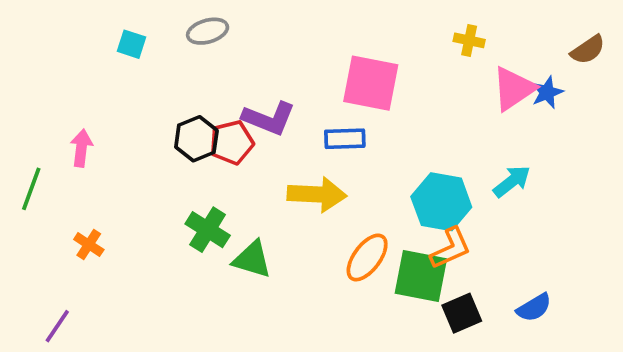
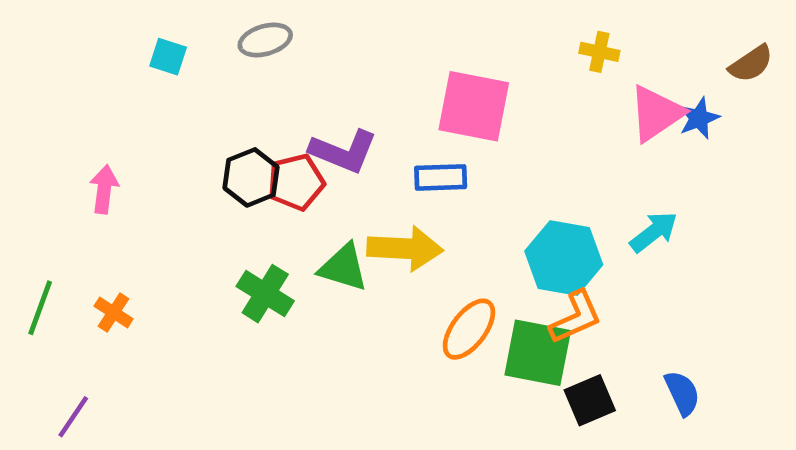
green line: (31, 189) -> (40, 308), moved
green triangle: (252, 259) -> (343, 267), moved
blue semicircle: (534, 308) -> (682, 393), turned -84

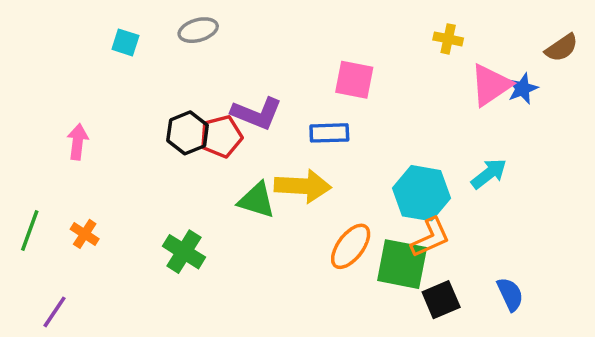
pink square: (474, 106) -> (354, 80), size x0.7
green cross: (265, 294) -> (184, 252), moved

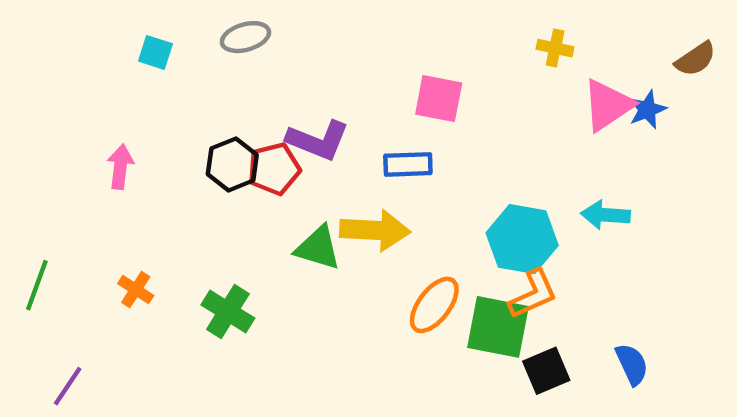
pink arrow: (78, 142) -> (120, 167), moved
cyan arrow: (489, 174) -> (606, 215), turned -138
orange cross: (85, 234) -> (136, 290), moved

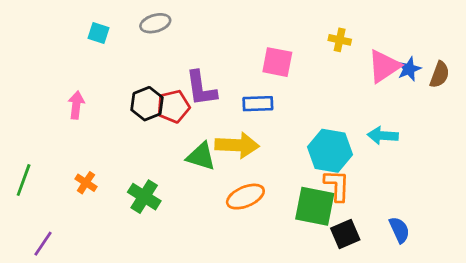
yellow cross: (555, 48) -> (340, 40), moved
brown semicircle: (696, 59) -> (440, 75), moved, turned -36
purple L-shape: (318, 140) -> (201, 88), turned 60
orange L-shape: (533, 294) -> (337, 185), turned -64
orange ellipse: (434, 305) -> (245, 197), moved, turned 30

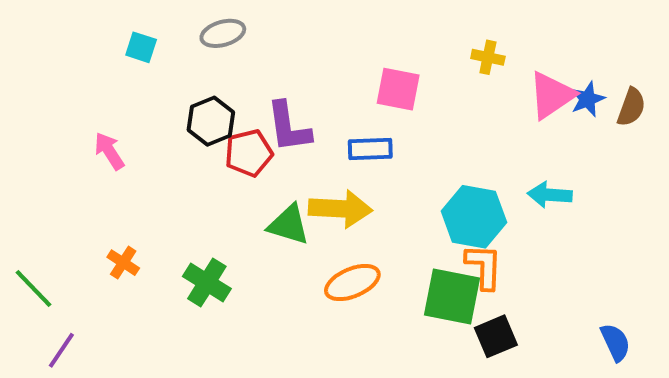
black hexagon: (147, 104) -> (211, 121), moved
pink arrow: (76, 105) -> (109, 151), turned -40
green line: (24, 180) -> (33, 288), moved, turned -64
blue semicircle: (399, 230) -> (615, 342), moved

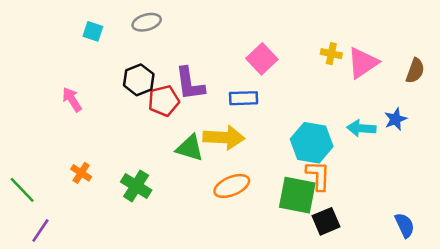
yellow cross: (488, 57) -> (331, 54), moved
pink square: (398, 89) -> (262, 59), turned 36
blue star: (588, 99) -> (395, 119), moved

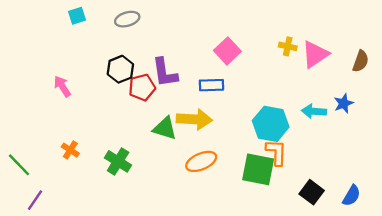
cyan square: (93, 31) -> (77, 16), moved, turned -36
black square: (326, 221) -> (312, 192), moved, turned -30
blue semicircle: (405, 225) -> (351, 196), turned 55

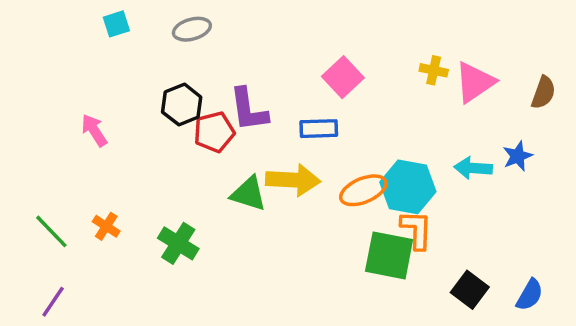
orange ellipse: (201, 161) -> (363, 190), moved
green line: (19, 165) -> (51, 231), moved

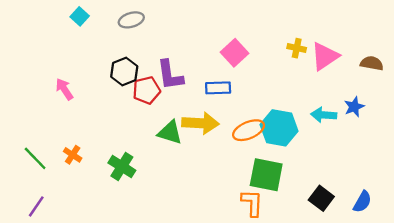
cyan square: (116, 24) -> (80, 16), turned -30
brown semicircle: (543, 93) -> (372, 63), turned -100
orange L-shape: (417, 230) -> (252, 203), moved

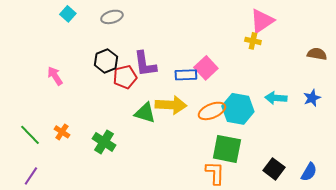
pink square: (234, 53) -> (206, 68), moved
pink triangle: (325, 56) -> (262, 21), moved
blue star: (354, 107) -> (312, 98), moved

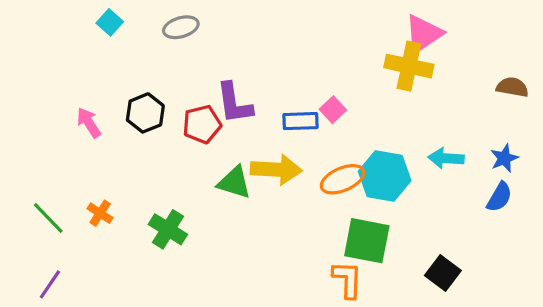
yellow cross: (253, 41) -> (409, 66), size x1.8
black hexagon: (106, 61) -> (145, 113), moved
pink square: (206, 68) -> (333, 110), size x0.7
blue semicircle: (309, 172) -> (499, 197), moved

